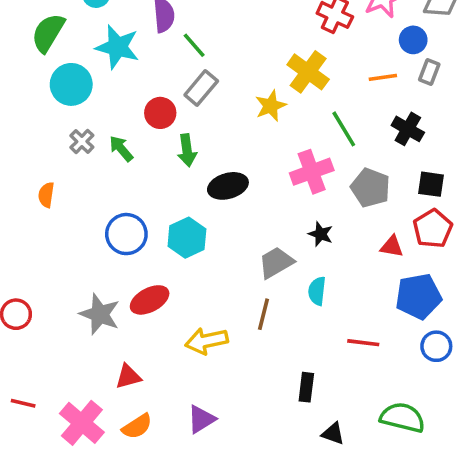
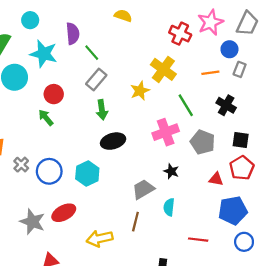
red circle: (160, 113) -> (54, 94), moved
gray cross: (82, 141) -> (21, 165), moved
green arrow: (187, 150) -> (102, 110), moved

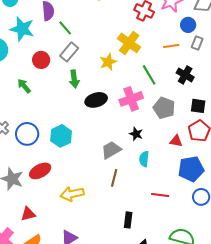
red circle: (54, 94) -> (41, 60), moved
black ellipse: (113, 141) -> (96, 100), moved
cyan semicircle: (169, 207) -> (144, 159), moved
brown line: (135, 222) -> (114, 178), moved

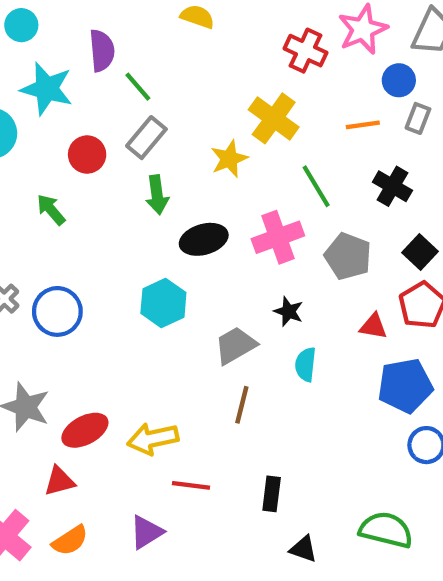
black square: (198, 106) -> (420, 252), turned 35
cyan hexagon: (61, 136) -> (163, 303), moved
red ellipse: (40, 171) -> (85, 430), moved
red line: (160, 195) -> (191, 485), moved

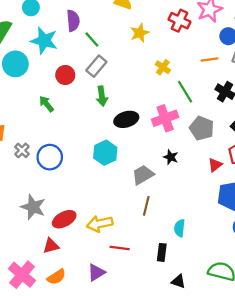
yellow cross: (274, 118) -> (163, 67), moved, size x0.6
yellow star: (229, 159) -> (140, 33), moved
red triangle: (373, 326) -> (215, 165), turned -48
cyan semicircle: (306, 364) -> (180, 228), moved

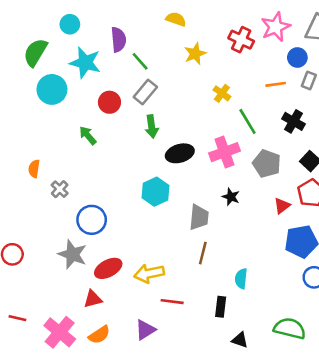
blue circle: (50, 157) -> (92, 220), moved
gray trapezoid: (143, 175) -> (199, 217), turned 125

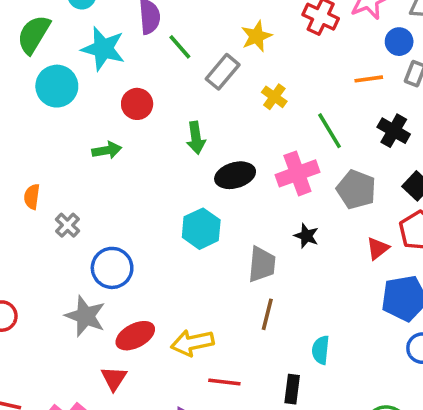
gray rectangle: (145, 92) -> (223, 72), moved
yellow cross: (222, 93) -> (274, 97), moved
green arrow: (88, 135) -> (107, 150), turned 120
red triangle: (93, 299) -> (114, 378), turned -42

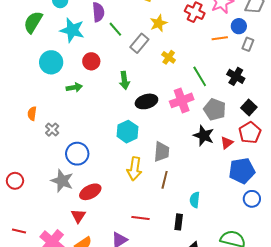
orange line: (369, 79) -> (220, 38), moved
cyan circle: (57, 86) -> (51, 62), moved
black star: (306, 236) -> (204, 136), moved, size x1.5
yellow arrow: (192, 343) -> (134, 169), moved, turned -70

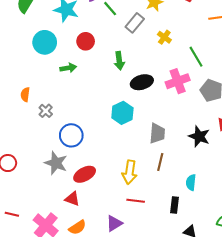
black star: (204, 136) -> (199, 136), moved
yellow arrow: (134, 169) -> (130, 172), moved
red triangle: (78, 216) -> (72, 199), turned -42

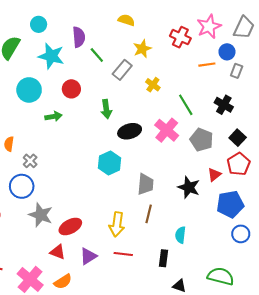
pink cross: (178, 81) -> (167, 130), turned -30
blue circle: (71, 135) -> (22, 186), moved
purple triangle: (114, 223) -> (88, 256), moved

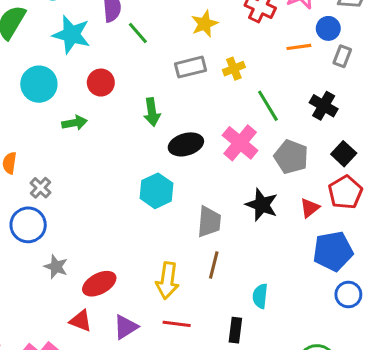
gray rectangle: (122, 70) -> (191, 67), moved, turned 36
yellow cross: (153, 85) -> (234, 69), moved, turned 32
black star: (189, 187) -> (262, 205), moved
gray star: (41, 215) -> (56, 267), size x0.7

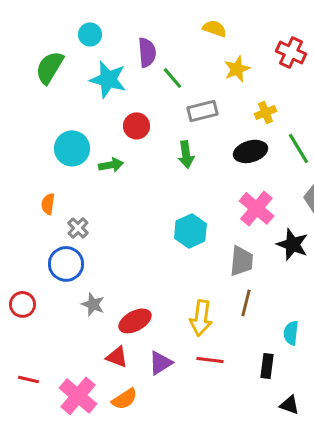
gray rectangle: (191, 67) -> (202, 111), moved
cyan circle: (39, 84) -> (72, 148), moved
pink cross: (240, 143) -> (256, 208), moved
black ellipse: (186, 144) -> (250, 151), moved

